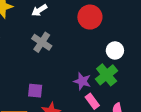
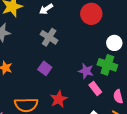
green cross: (107, 75) -> (107, 65), turned -30
purple square: (35, 91) -> (45, 68), moved, turned 32

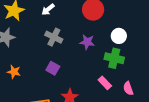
purple star: (86, 71) -> (87, 42), moved

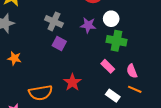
white circle: (119, 36) -> (111, 19), moved
purple square: (53, 68) -> (59, 44), moved

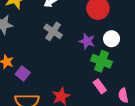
green cross: (116, 41) -> (101, 61), moved
purple square: (59, 44) -> (23, 73), moved

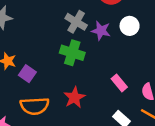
gray cross: (53, 31) -> (76, 22), moved
green cross: (101, 61) -> (72, 53), moved

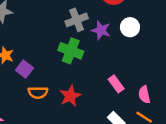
gray cross: (76, 22) -> (77, 20), turned 35
orange semicircle: (35, 106) -> (38, 93), moved, size x0.7

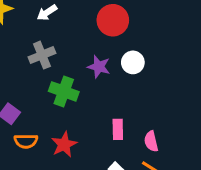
gray cross: (77, 20) -> (42, 55), moved
pink rectangle: (116, 84) -> (118, 129), turned 36

